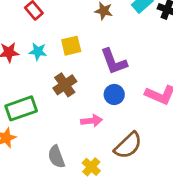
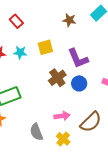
brown cross: (65, 85) -> (57, 78), moved
pink arrow: (92, 121) -> (62, 116), moved

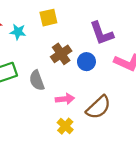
cyan star: (20, 52) -> (18, 32), moved
purple L-shape: (78, 58) -> (102, 33), moved
gray semicircle: (36, 132) -> (37, 80), moved

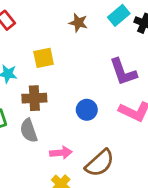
purple L-shape: (102, 33) -> (123, 72), moved
brown cross: (61, 54) -> (34, 98), moved, turned 30

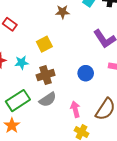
gray semicircle: (29, 131) -> (48, 100), turned -90
pink arrow: (61, 153) -> (75, 109), turned -84

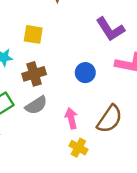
yellow square: (44, 44) -> (33, 34), turned 35

